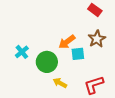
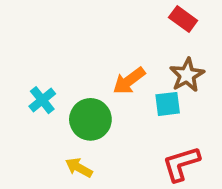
cyan square: (78, 54) -> (168, 104), moved
yellow arrow: (60, 83) -> (79, 168), moved

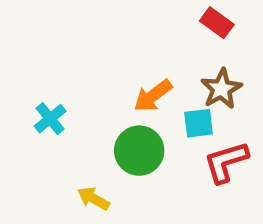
green circle: (90, 119) -> (139, 151), moved
red L-shape: (181, 164) -> (226, 162), moved

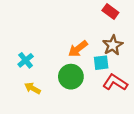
red L-shape: (226, 162) -> (115, 82), turned 50
yellow arrow: (93, 199) -> (33, 88), moved

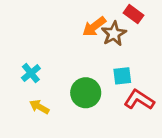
brown star: (113, 45) -> (114, 34), moved
orange arrow: (78, 49) -> (94, 27), moved

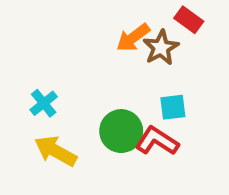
red L-shape: (139, 100) -> (157, 141), moved
yellow arrow: (39, 107) -> (56, 151), size x1.5

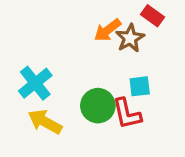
cyan cross: (44, 103) -> (35, 83), size x1.5
red L-shape: (157, 141) -> (127, 114), turned -136

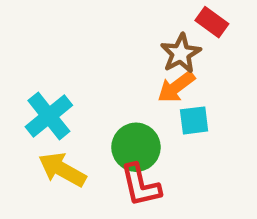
orange arrow: (108, 30) -> (176, 87), moved
red L-shape: (127, 114) -> (140, 185), moved

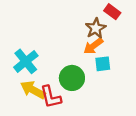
red L-shape: (140, 185) -> (51, 97), moved

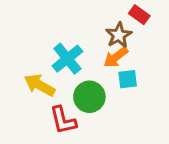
cyan cross: (26, 61) -> (67, 59), moved
yellow arrow: (33, 90) -> (40, 85), moved

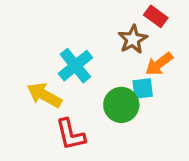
orange arrow: (116, 57) -> (159, 64), moved
green circle: (89, 97) -> (121, 105), moved

